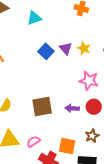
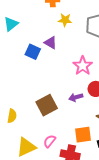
yellow star: (84, 48) -> (65, 20), moved
pink star: (89, 81) -> (83, 66), turned -30

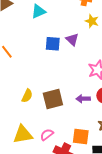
blue square: (33, 52) -> (53, 44), turned -35
yellow semicircle: (12, 116) -> (27, 96), moved

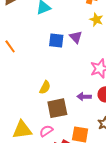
yellow semicircle: (27, 96) -> (45, 87), moved
brown square: (53, 99) -> (57, 108), moved

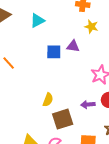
purple triangle: (76, 37) -> (73, 46), turned -32

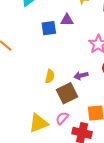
purple arrow: (88, 105) -> (81, 75), moved

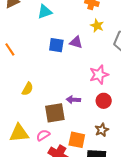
yellow semicircle: (50, 76) -> (28, 89), moved

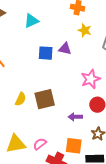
purple arrow: (73, 100) -> (75, 117), moved
brown square: (55, 113) -> (45, 99), moved

